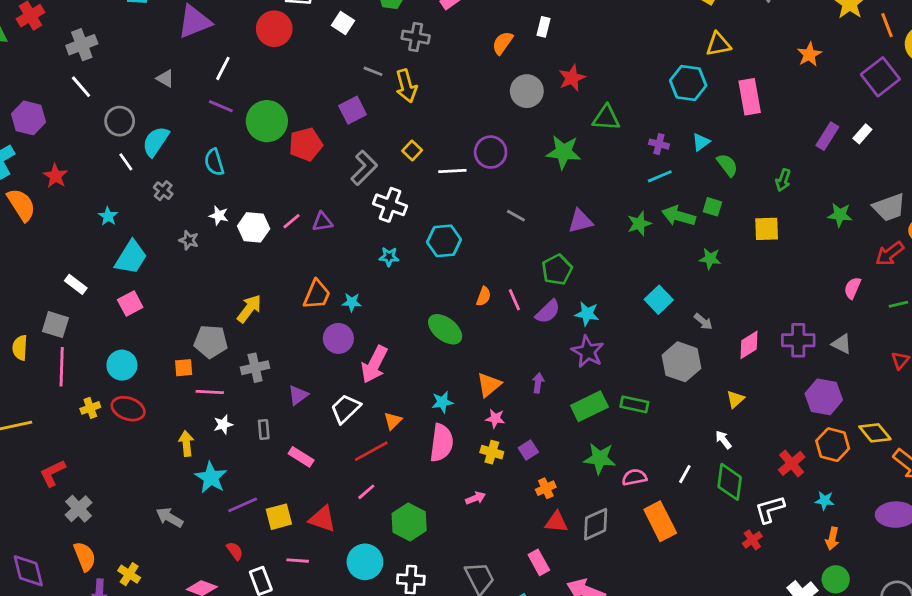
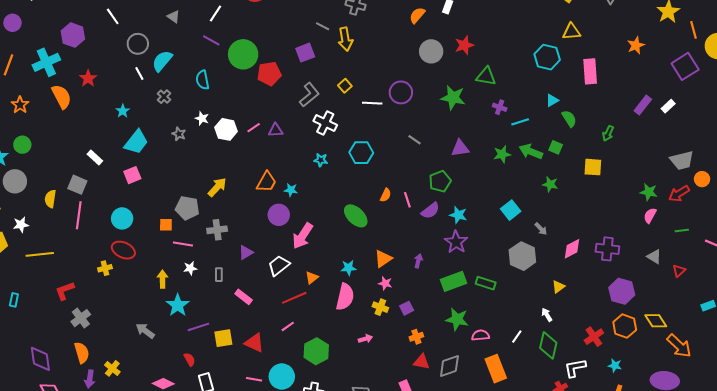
purple cross: (659, 144) -> (500, 107), moved
green star: (840, 215) -> (649, 192), moved
gray triangle: (842, 344) -> (654, 257), moved
yellow cross: (90, 408) -> (105, 268), moved
pink line: (298, 561) -> (254, 379), moved

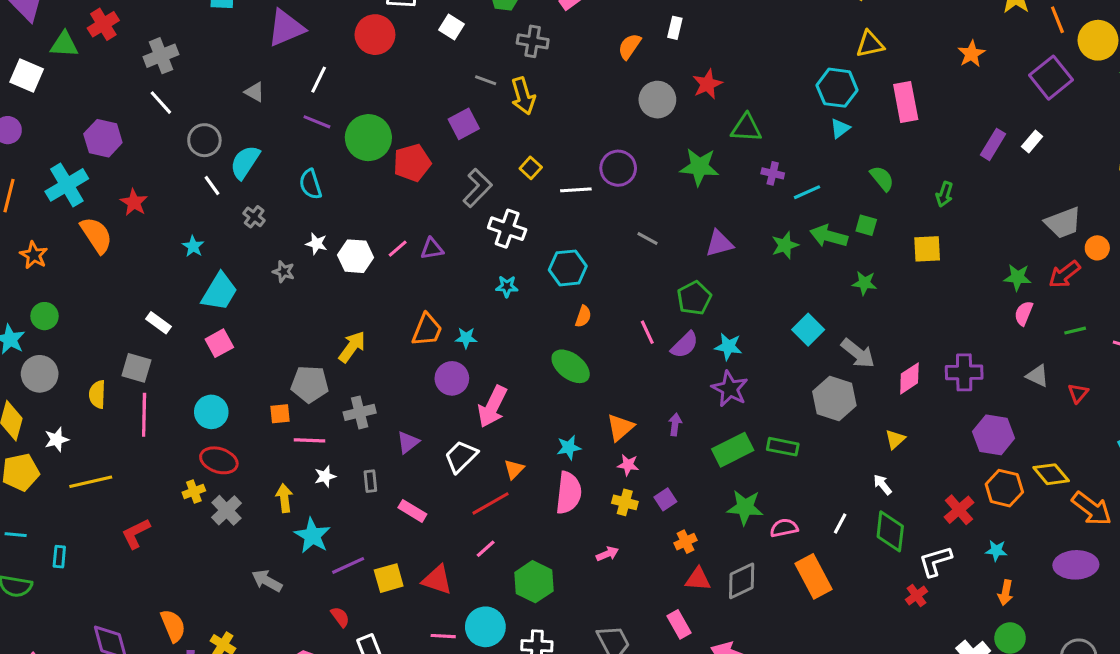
cyan triangle: (552, 100) -> (840, 128), moved
orange semicircle: (386, 195) -> (583, 316), moved
gray arrow: (541, 229) -> (858, 353), size x1.6
gray cross: (81, 318) -> (227, 510), moved

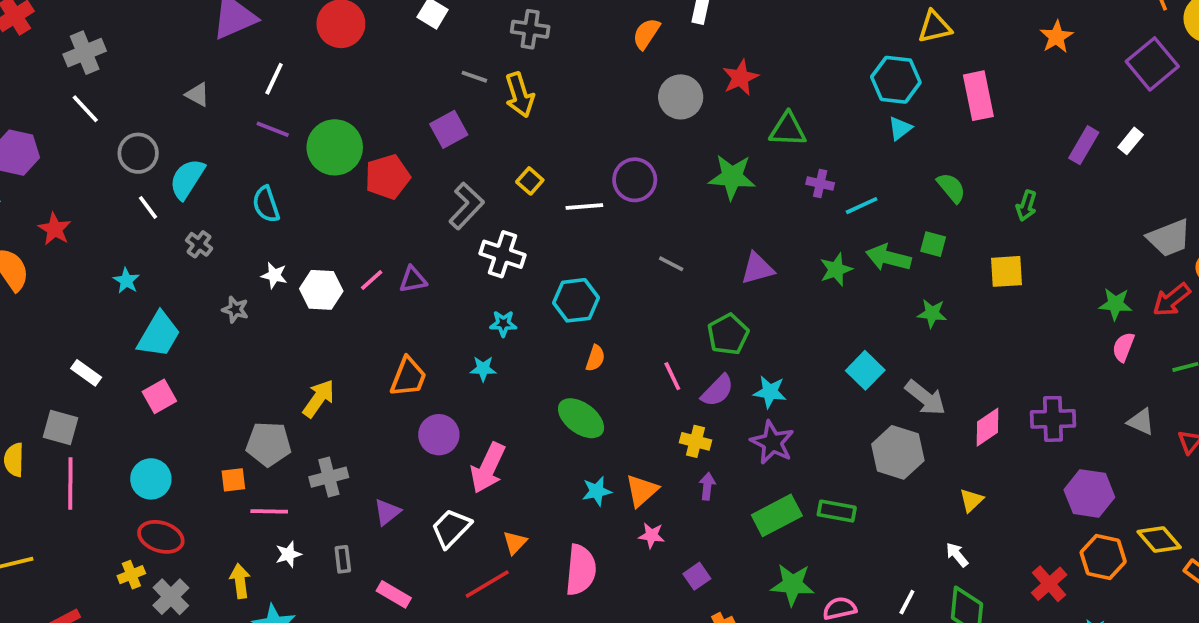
cyan star: (466, 338) -> (483, 369), moved
cyan star: (569, 448) -> (597, 491), moved
yellow cross: (625, 502) -> (695, 441), moved

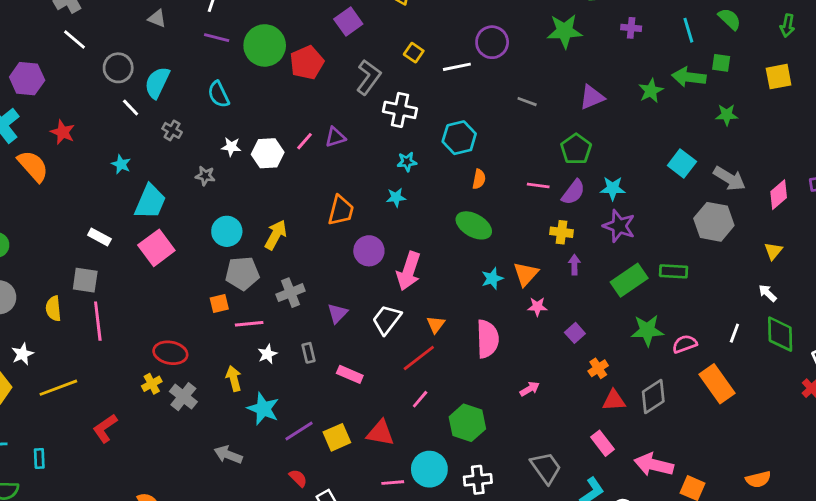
cyan line: (862, 206) -> (688, 30), moved, turned -75
pink line: (672, 376) -> (538, 186), turned -50
pink square: (159, 396) -> (156, 248), size x1.4
cyan circle: (151, 479) -> (227, 231), moved

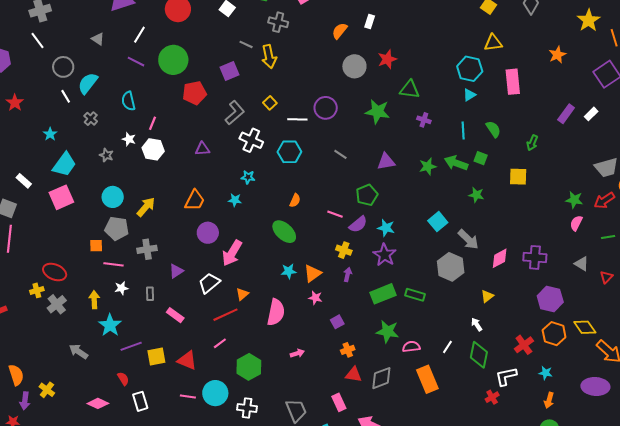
green circle: (265, 45) -> (173, 60), moved
cyan hexagon: (459, 138) -> (289, 152), moved
pink line: (304, 141) -> (152, 123), moved, turned -32

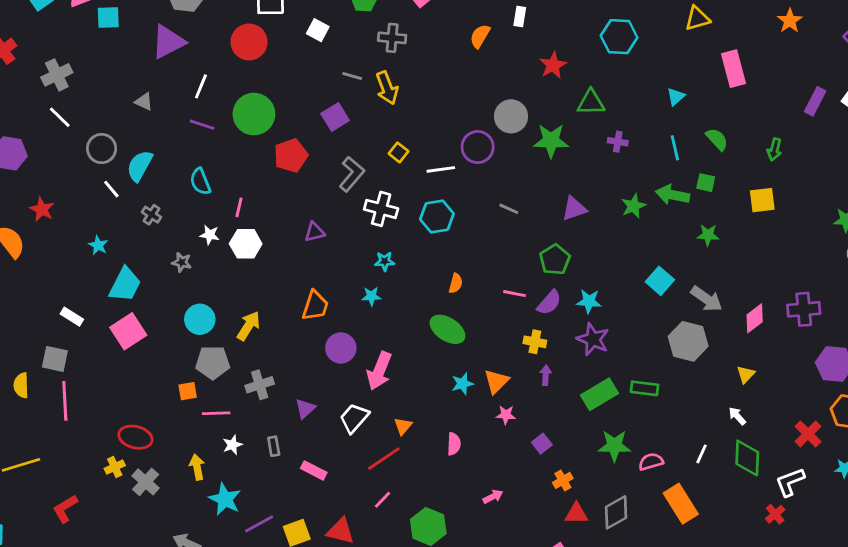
gray circle: (354, 66) -> (511, 116), moved
cyan hexagon: (470, 69) -> (619, 37), moved
pink semicircle: (276, 312) -> (454, 444), size x0.6

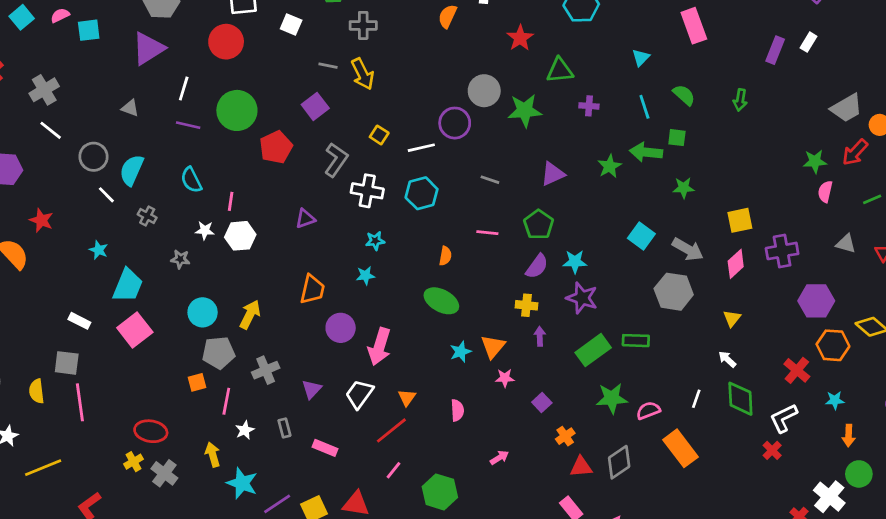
yellow square: (762, 200) -> (740, 220), moved
pink line: (515, 294) -> (487, 233), moved
pink line: (216, 413) -> (226, 401), turned -72

